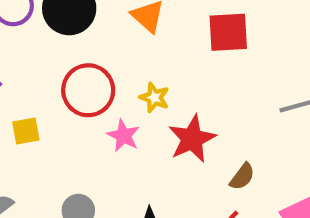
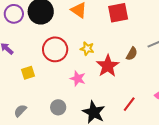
pink star: (123, 136) -> (78, 79), moved
brown semicircle: (242, 177) -> (132, 54), moved

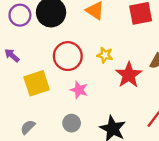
yellow square: (28, 73) -> (37, 83), size x1.6
pink star: (78, 79) -> (79, 90), moved

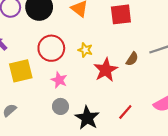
gray circle: (72, 123) -> (60, 106), moved

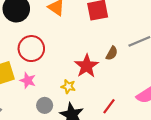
yellow star: (85, 50) -> (68, 86), moved
pink star: (59, 80) -> (28, 80), moved

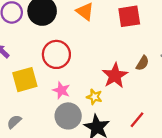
pink star: (28, 80) -> (61, 90), moved
gray circle: (45, 105) -> (68, 116), size x1.5

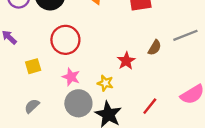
red star: (115, 76) -> (126, 61), size x0.7
yellow square: (25, 80) -> (33, 66), size x0.6
gray semicircle: (14, 122) -> (32, 106), moved

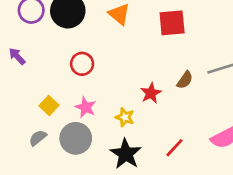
red circle: (65, 40) -> (82, 64), size x0.7
yellow square: (33, 66) -> (49, 105), moved, turned -35
gray circle: (78, 103) -> (76, 138), moved

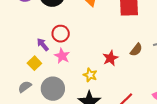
purple arrow: (17, 56) -> (43, 45), moved
pink star: (86, 107) -> (62, 56), moved

